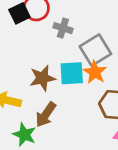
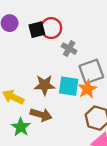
brown arrow: (46, 115) -> (41, 115), turned -120

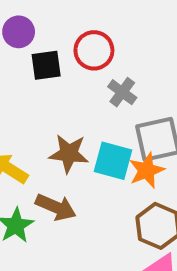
black square: (37, 30) -> (46, 65), moved

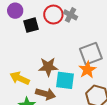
gray cross: (122, 92) -> (71, 15), moved
cyan square: (113, 161) -> (65, 80), moved

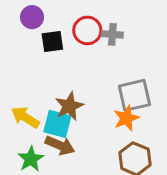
gray cross: (71, 15) -> (112, 34), turned -32
brown star: (48, 67) -> (69, 106), turned -30
cyan square: (65, 80) -> (57, 124), moved

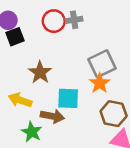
black square: (52, 42) -> (15, 37), moved
brown star: (69, 106) -> (40, 72), moved
cyan square: (57, 124) -> (68, 98), moved

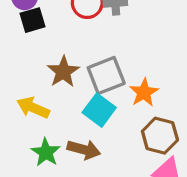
gray square: (102, 64) -> (106, 76), moved
cyan square: (68, 98) -> (99, 110), turned 30
brown arrow: (52, 116) -> (84, 150), moved

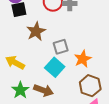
brown star: (63, 72) -> (36, 31), moved
gray square: (106, 76) -> (61, 47), size x0.7

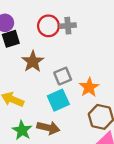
cyan square: (55, 67) -> (58, 100), turned 30

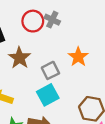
gray cross: (68, 26) -> (52, 20), turned 35
orange star: (89, 87) -> (78, 57), moved

